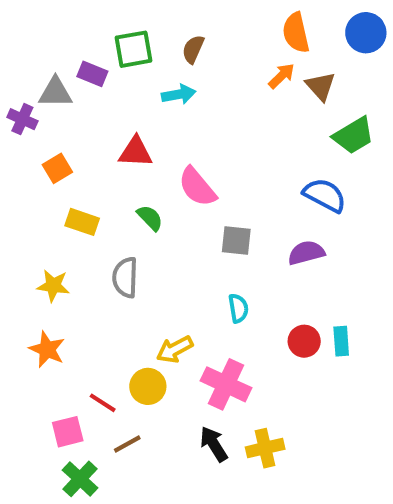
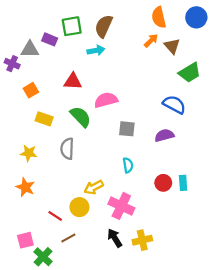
brown semicircle: (193, 49) -> (104, 26), size x1.5
pink semicircle: (197, 187) -> (106, 100), turned 115
green semicircle: (150, 218) -> (81, 117), size x1.5
pink square: (68, 432) -> (25, 240), moved

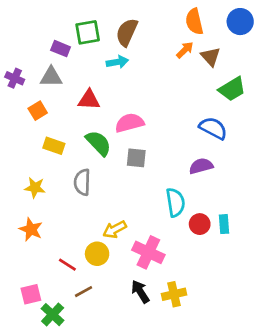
gray triangle: (30, 49) -> (51, 77), moved
gray square: (127, 129) -> (136, 158), moved
cyan semicircle: (128, 165) -> (175, 202), moved, size x1.5

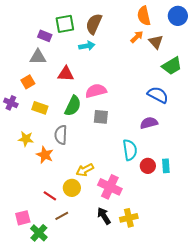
purple cross: (15, 78) -> (11, 103), moved
green semicircle: (98, 143) -> (73, 106), turned 70
orange star: (31, 229) -> (45, 155), moved

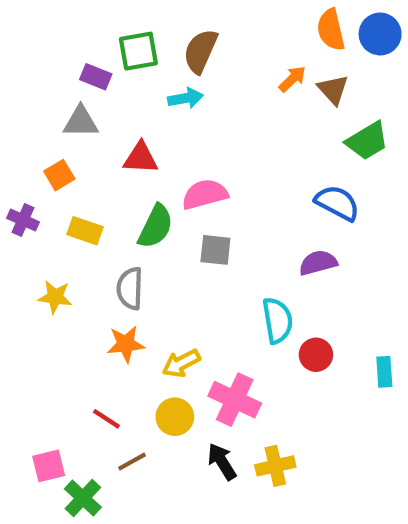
orange semicircle: (144, 16) -> (331, 30), moved
orange star: (45, 155) -> (126, 344), moved, turned -30
cyan rectangle: (166, 166) -> (384, 372), moved
yellow circle: (72, 188) -> (175, 417), moved

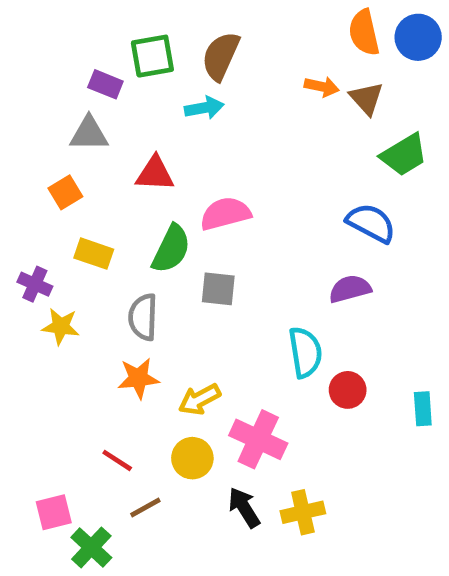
orange arrow: (292, 79) -> (322, 87), turned 56
purple cross: (23, 220) -> (35, 284), moved
gray square: (215, 250) -> (218, 289), moved

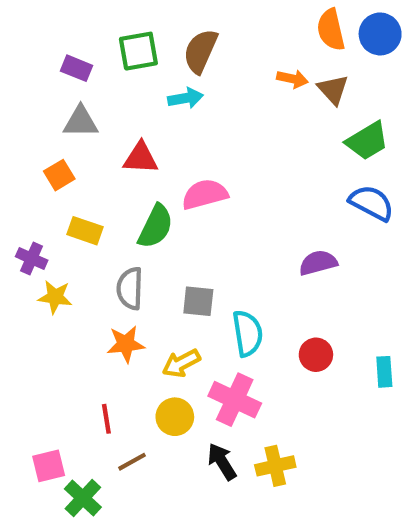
purple rectangle: (105, 84) -> (76, 68), moved
blue semicircle: (371, 223) -> (372, 203), moved
gray square: (218, 289) -> (198, 301), moved
cyan semicircle: (305, 352) -> (248, 333), moved
red line: (117, 460) -> (106, 419), turned 48

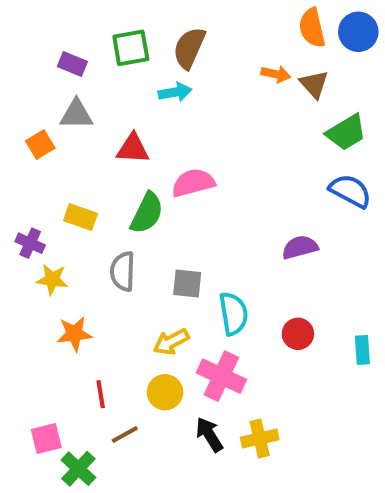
orange square: (59, 175) -> (40, 145), moved
orange star: (126, 344) -> (74, 334), moved

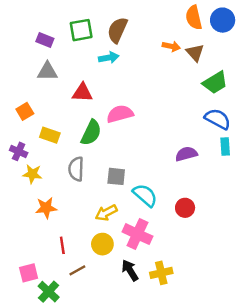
orange square: (40, 145) -> (25, 111), moved
cyan semicircle: (233, 314) -> (145, 195), turned -40
cyan rectangle: (362, 350) -> (225, 146), moved

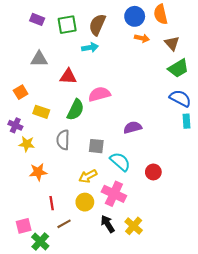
blue circle: (223, 20) -> (135, 16), moved
purple rectangle: (45, 40) -> (37, 19), moved
brown triangle: (195, 53) -> (172, 43), moved
purple semicircle: (186, 154) -> (133, 127), moved
yellow cross: (161, 273) -> (134, 226), turned -36

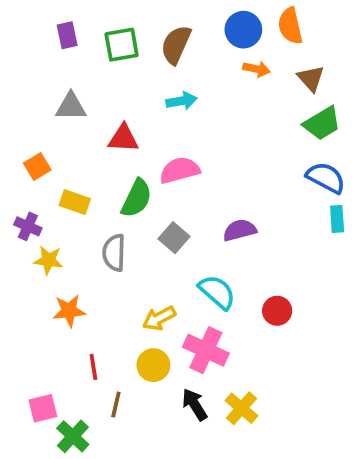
purple rectangle: (37, 19) -> (67, 35), turned 56
cyan arrow: (90, 47) -> (182, 101), moved
gray square: (96, 146) -> (174, 238), moved, turned 35
brown line: (64, 224) -> (116, 404), turned -48

